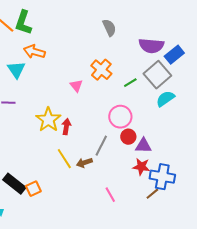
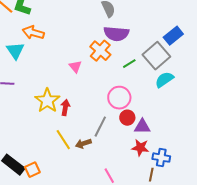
purple semicircle: (151, 46) -> (116, 34), moved
blue cross: (162, 177) -> (161, 158), size x0.7
brown line: (152, 194) -> (151, 175), turned -40

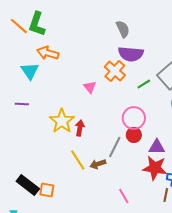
red circle: (127, 118) -> (134, 135), moved
red star: (140, 148) -> (155, 168), size x1.4
orange square: (32, 170) -> (47, 190), turned 35

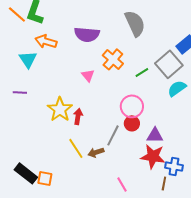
gray semicircle: (123, 29) -> (135, 23), moved, size x1.5
purple semicircle: (131, 54) -> (87, 34), moved

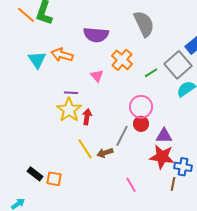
orange arrow: (46, 41) -> (62, 55), moved
purple line: (20, 92) -> (71, 93), moved
black rectangle: (26, 173) -> (35, 174), size x0.7

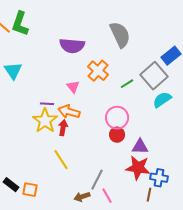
orange arrow: (62, 55) -> (69, 112), moved
gray line: (122, 136) -> (97, 180), moved
brown arrow: (105, 153) -> (82, 197), moved

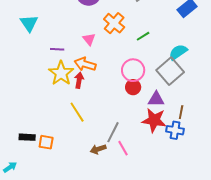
gray square: (154, 76) -> (170, 71), moved
purple line: (47, 104) -> (57, 49), moved
black rectangle: (11, 185) -> (27, 137), turned -35
brown line: (149, 195) -> (181, 112), moved

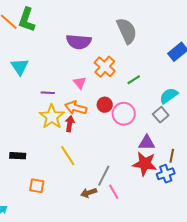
gray square: (170, 71) -> (161, 115), size x0.6
red circle: (133, 87) -> (105, 105), moved
blue cross: (175, 130) -> (166, 174), turned -30
black rectangle: (27, 137) -> (18, 156), moved

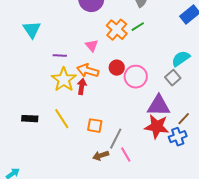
green line: (134, 80) -> (138, 27), moved
purple triangle: (147, 143) -> (159, 106), size x1.4
yellow line: (68, 156) -> (62, 119), moved
brown line: (172, 156) -> (184, 119), turned 32
orange square: (37, 186) -> (95, 126), moved

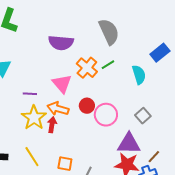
pink triangle: (92, 46) -> (62, 84), size x1.5
cyan semicircle: (181, 59) -> (139, 75), moved, turned 108

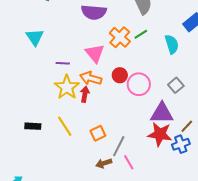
orange square: (65, 164) -> (98, 133), turned -35

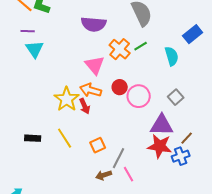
purple line: (63, 63) -> (28, 31), moved
red arrow: (85, 94) -> (85, 106), turned 147

